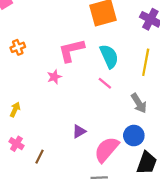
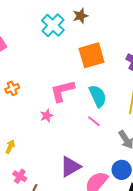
purple triangle: (79, 131) -> (70, 167), size x1.6
pink cross: (16, 144) -> (20, 176), moved

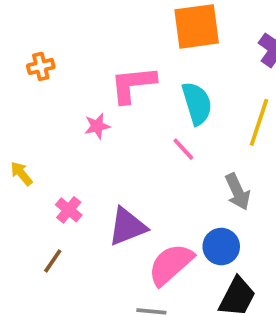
yellow arrow: (10, 147) -> (21, 174), turned -72
pink cross: (20, 176) -> (69, 210), moved

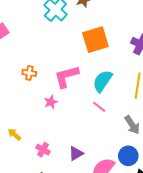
orange cross: (41, 66) -> (29, 73), moved, turned 32
cyan semicircle: (197, 103) -> (102, 81), turned -120
purple triangle: (127, 227) -> (76, 153), size x0.7

